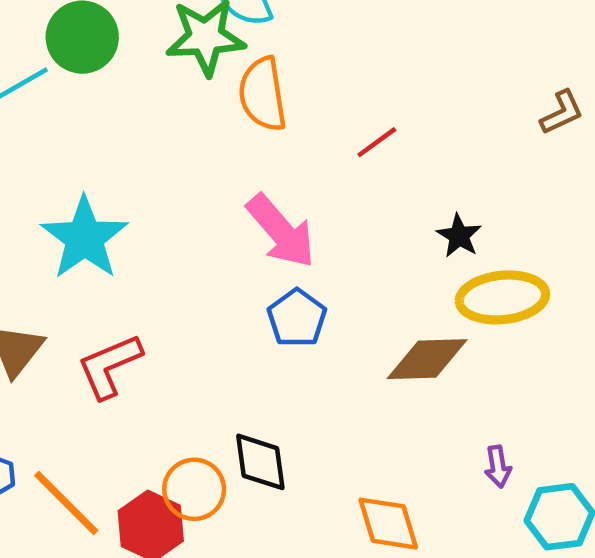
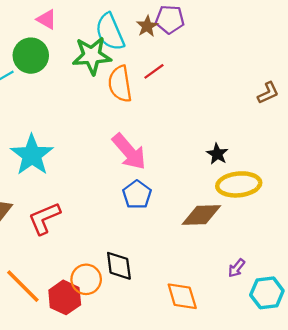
red line: (377, 142) -> (154, 71), moved
purple arrow: (498, 466) -> (236, 268), turned 48

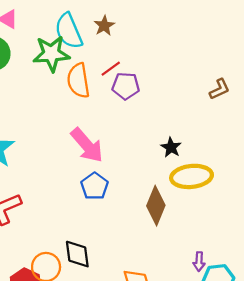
purple pentagon: (170, 19) -> (126, 86), moved
brown diamond: (201, 215) -> (156, 206), turned -66
purple arrow: (236, 268) -> (199, 262), moved, turned -36

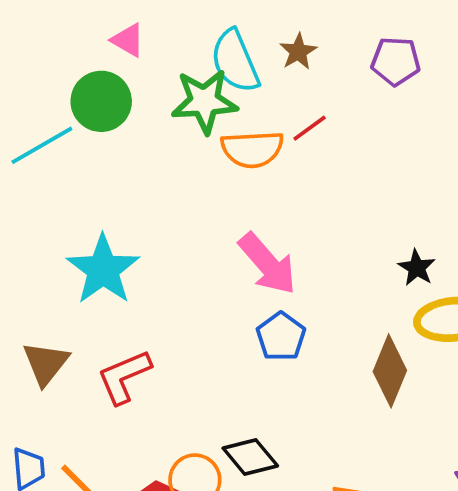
orange semicircle: (78, 81) -> (252, 149), turned -84
purple pentagon: (126, 86) -> (396, 61), moved
black diamond: (77, 254) -> (250, 457), turned -32

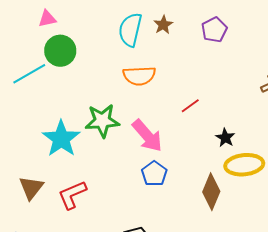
pink triangle: (128, 40) -> (47, 19), moved, turned -42
cyan semicircle: (235, 61) -> (130, 30), turned 36
purple pentagon: (396, 61) -> (214, 30), turned -30
green star: (204, 101) -> (102, 121), moved
red line: (310, 128) -> (190, 106), moved

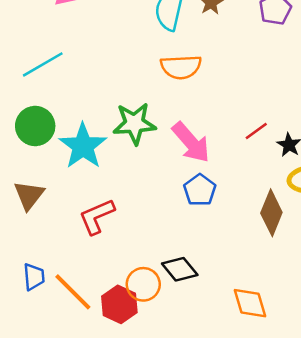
green circle: (60, 51) -> (35, 126), moved
red line: (190, 106) -> (256, 131), moved
brown triangle: (31, 188) -> (29, 195), moved

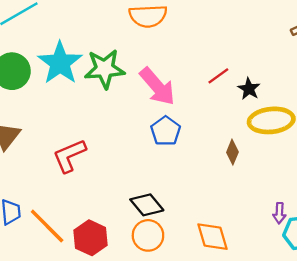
cyan star: (83, 146) -> (60, 63), moved
brown diamond: (271, 213) -> (232, 152), size x0.6
orange circle: (143, 284) -> (148, 235), moved

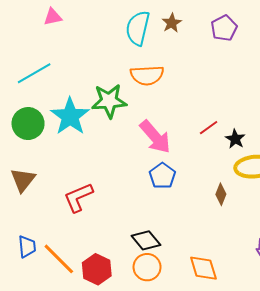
green star: (105, 69) -> (109, 101), moved

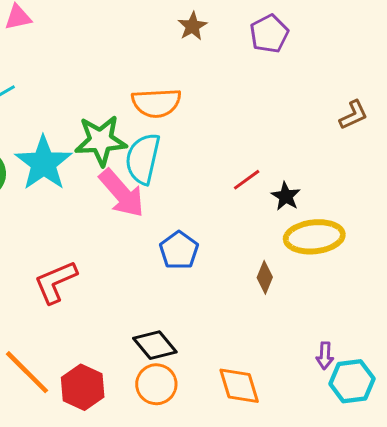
cyan semicircle: (138, 28) -> (143, 159), moved
pink arrow: (155, 137) -> (122, 193), moved

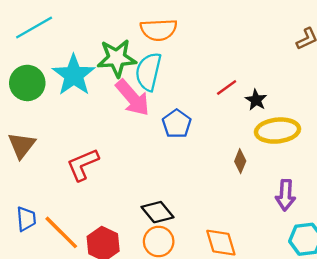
blue pentagon: (179, 250) -> (177, 124), moved
purple arrow: (325, 356) -> (285, 195), moved, size x1.5

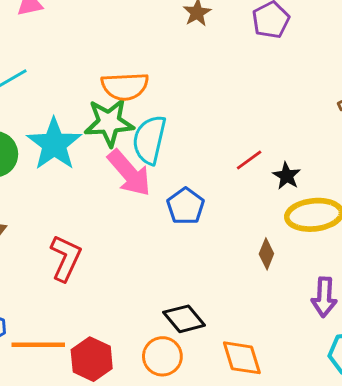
orange semicircle: (159, 30) -> (125, 86), moved
red L-shape: (83, 164) -> (66, 258), turned 138
black diamond: (157, 212) -> (184, 319), moved
orange line: (61, 232) -> (38, 345), turned -45

